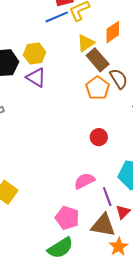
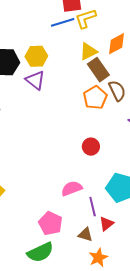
brown triangle: (103, 225) -> (85, 235), size x0.6

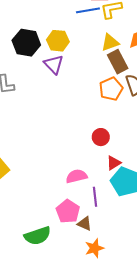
pink pentagon: (51, 223) -> (68, 211), moved
red triangle: (107, 224) -> (114, 163), moved

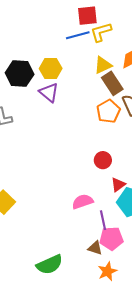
pink pentagon: (68, 211) -> (111, 238), moved, turned -30

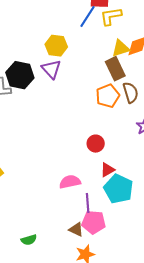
blue line: (78, 35) -> (87, 16), turned -50
yellow triangle: (103, 65) -> (121, 48), moved
black hexagon: (20, 74) -> (20, 75), moved
green semicircle: (50, 265) -> (29, 240), size x0.6

